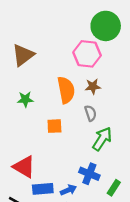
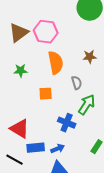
pink hexagon: (87, 54) -> (46, 32), moved
brown star: (93, 86) -> (90, 57), moved
blue cross: (89, 174) -> (67, 123), moved

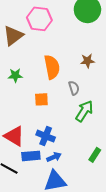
pink hexagon: (46, 32) -> (39, 19), moved
blue cross: (67, 123) -> (46, 136), moved

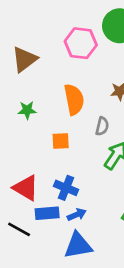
pink hexagon: (39, 19) -> (81, 43), moved
gray semicircle: (74, 88) -> (102, 126), turned 32

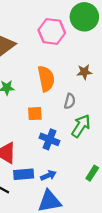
blue cross: (66, 188) -> (49, 139), moved

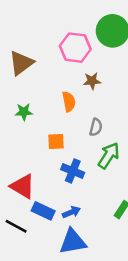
brown star: (84, 72) -> (92, 81), moved
orange semicircle: (46, 79) -> (69, 102), size x0.7
blue rectangle: (24, 174) -> (43, 211), turned 30

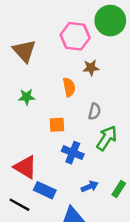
brown triangle: (21, 63) -> (24, 51), turned -35
blue arrow: (71, 212) -> (90, 187), moved

